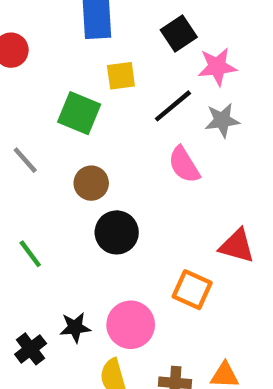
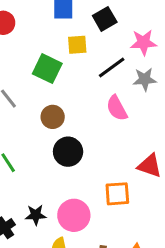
black square: (179, 34) -> (105, 19), moved
orange square: (192, 290) -> (117, 194), turned -32

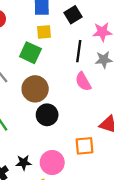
yellow square: (77, 45) -> (44, 32), moved
black line: (112, 67) -> (79, 51), turned -45
brown circle: (53, 117) -> (35, 89), size x1.5

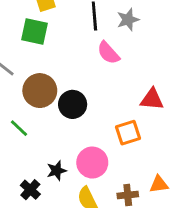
brown circle: (35, 89) -> (40, 91), moved

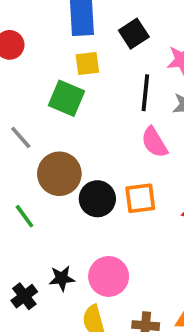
orange square: (128, 133) -> (140, 198), moved

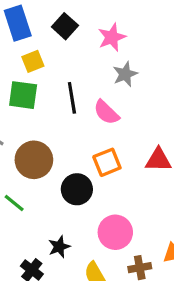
black line: (145, 93) -> (72, 98), moved
black circle: (97, 199) -> (77, 189), moved
pink circle: (109, 276) -> (115, 232), moved

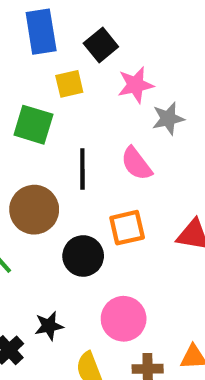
pink star: (112, 37) -> (136, 85), moved
yellow square: (33, 61) -> (69, 84), moved
black line: (72, 98) -> (82, 169), moved

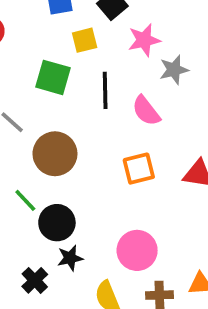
black line: (82, 169) -> (105, 90), moved
black circle: (83, 256) -> (57, 223), moved

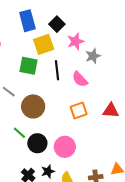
yellow square: (85, 40) -> (44, 44), size x1.5
pink circle: (137, 250) -> (65, 147), moved
black star: (70, 258) -> (48, 171), moved

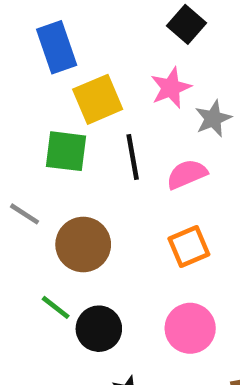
black square: (57, 24) -> (187, 24), moved
pink semicircle: (80, 79) -> (187, 174), turned 114
pink circle: (65, 147) -> (190, 328), moved

